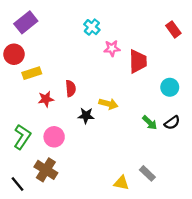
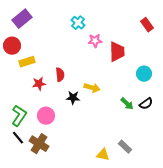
black line: (18, 184) -> (18, 138), moved

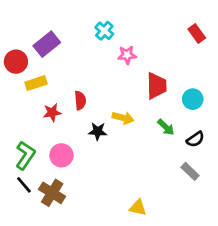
purple rectangle: (22, 19) -> (47, 44), moved
red trapezoid: (117, 52) -> (157, 86), moved
green arrow: (127, 104) -> (166, 127), moved
gray rectangle: (125, 147) -> (190, 171), moved

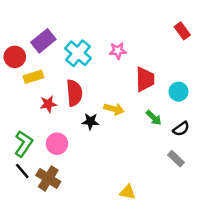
cyan cross: (104, 31) -> (78, 53), moved, size x1.5
red semicircle: (80, 100) -> (74, 93), size x1.5

